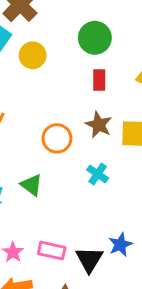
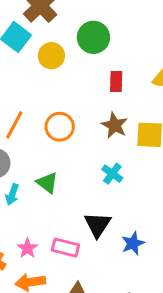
green circle: (95, 38) -> (93, 37), moved
orange circle: (57, 138) -> (60, 127), moved
black triangle: (89, 260) -> (98, 225), moved

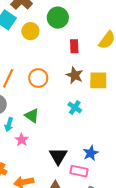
black triangle: (98, 225) -> (58, 156), moved
pink star: (27, 248) -> (22, 140), moved
pink rectangle: (65, 248) -> (79, 171), moved

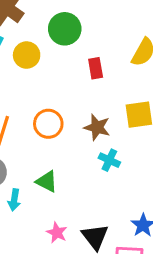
brown star: (75, 75) -> (97, 127), moved
pink star: (22, 140) -> (57, 233), moved

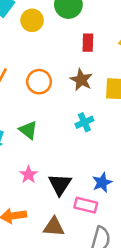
brown star: (97, 127) -> (81, 80), moved
cyan cross: (109, 160) -> (84, 122), turned 30

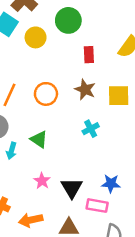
blue star: (102, 182) -> (111, 184), turned 30

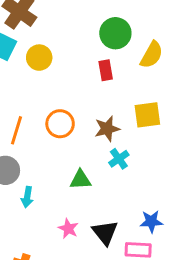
green circle: (68, 20) -> (115, 33), moved
brown star: (85, 90) -> (107, 129), moved, turned -30
green triangle: (39, 139) -> (80, 180), moved, turned -30

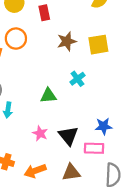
red rectangle: (106, 70) -> (44, 13), moved
orange circle: (60, 124) -> (16, 39), moved
brown star: (107, 129) -> (67, 41), moved

